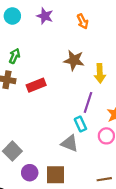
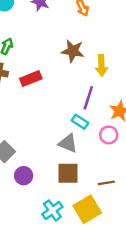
cyan rectangle: (80, 124) -> (80, 122), turned -32
brown square: (56, 175) -> (68, 173), moved

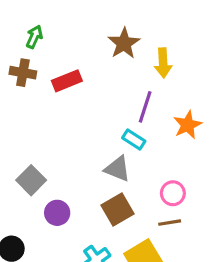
brown star: (73, 51) -> (124, 43), turned 30
pink circle: (109, 135) -> (173, 193), moved
brown square: (68, 173) -> (117, 210), turned -30

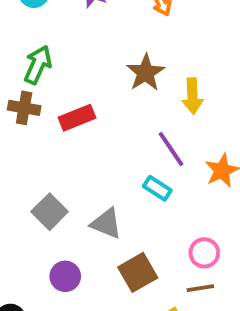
green arrow: (34, 37) -> (38, 65), size x1.4
purple line: (145, 107) -> (171, 149), turned -52
gray triangle: (117, 169) -> (106, 223), moved
gray square: (31, 180) -> (50, 212), moved

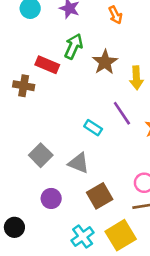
green arrow: (38, 65) -> (73, 46), moved
red rectangle: (77, 118) -> (47, 65), moved, turned 45
cyan rectangle: (157, 188) -> (93, 128), moved

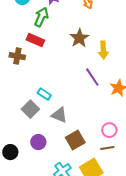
green arrow: (73, 46) -> (41, 17), moved
cyan rectangle: (93, 128) -> (44, 94), moved
black circle: (14, 227) -> (10, 152), moved

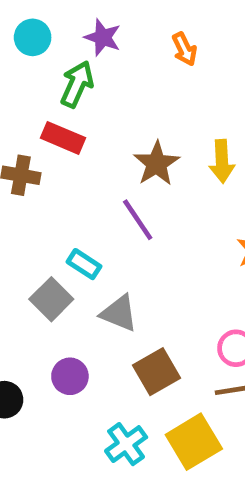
brown star: (79, 38) -> (156, 164), moved
purple line: (92, 77) -> (138, 220), moved

